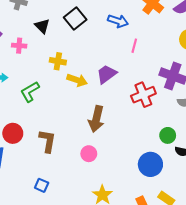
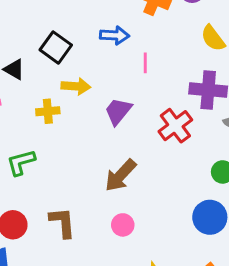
yellow arrow: (77, 80) -> (76, 86), moved
green L-shape: (30, 92) -> (21, 162), turned 30
brown arrow: (96, 119) -> (120, 175), turned 45

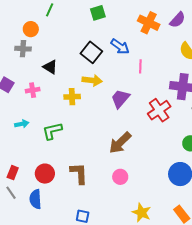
blue arrow: (115, 35) -> (120, 47), turned 30
black square: (56, 47) -> (91, 52), moved

